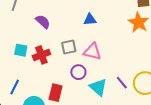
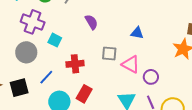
cyan square: (21, 50) -> (55, 40), moved
red cross: (41, 55) -> (75, 64), moved
purple circle: (78, 72) -> (151, 77), moved

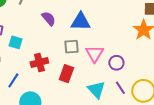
blue triangle: (137, 33) -> (81, 22), moved, size x1.5
pink triangle: (131, 64) -> (94, 54), turned 42
red rectangle: (84, 94) -> (66, 74), moved

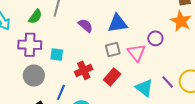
purple circle: (116, 63) -> (155, 38), moved
red rectangle: (66, 74) -> (112, 77), turned 30

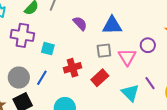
gray circle: (34, 76) -> (19, 78), moved
purple line: (168, 82) -> (150, 83), moved
blue line: (61, 92) -> (42, 78), moved

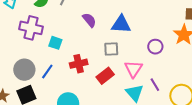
pink triangle: (127, 57) -> (133, 69), moved

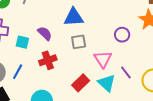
purple semicircle: (89, 20) -> (45, 33), moved
blue triangle: (121, 24) -> (74, 17), moved
red rectangle: (105, 76) -> (81, 83), moved

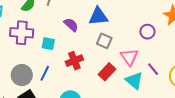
purple semicircle: (45, 33) -> (71, 25), moved
gray square: (79, 42) -> (104, 41), turned 35
red rectangle: (81, 83) -> (107, 72), moved

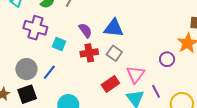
purple circle: (147, 32) -> (167, 59), moved
red cross: (74, 61) -> (89, 53), moved

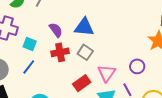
purple circle: (167, 59) -> (137, 66), moved
blue line: (49, 72) -> (29, 67), moved

